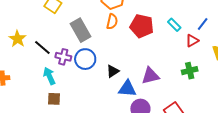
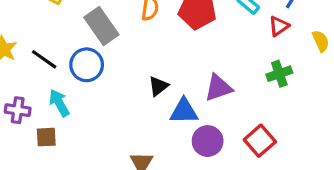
purple cross: (63, 57) -> (18, 110), moved
blue circle: (85, 59) -> (87, 65), moved
brown square: (54, 99) -> (46, 137), moved

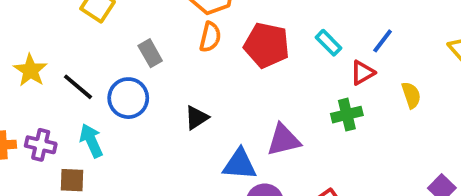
gray rectangle: (101, 26) -> (150, 53), size x0.6
green cross: (279, 74) -> (347, 115), moved
black triangle: (158, 86) -> (196, 118), moved

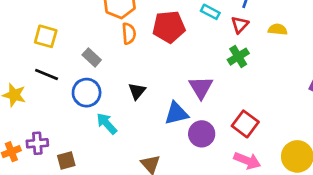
black line: (78, 87) -> (47, 75), moved
yellow semicircle: (411, 95) -> (278, 29), turned -48
purple triangle: (284, 140) -> (201, 87), turned -30
cyan arrow: (91, 141) -> (107, 124), moved

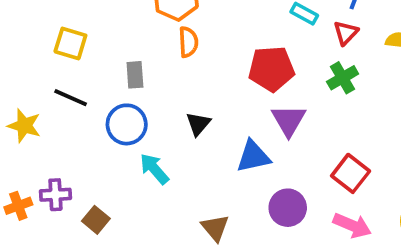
red pentagon: (169, 27) -> (272, 69), moved
gray rectangle: (92, 57) -> (135, 75), turned 42
purple circle: (202, 134) -> (288, 208), moved
brown square: (66, 160) -> (96, 220), turned -36

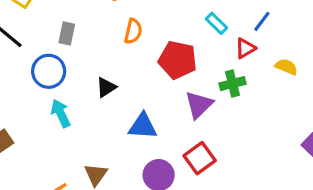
orange semicircle: (188, 42) -> (133, 31), moved
purple triangle: (289, 120) -> (199, 105), moved
red square: (351, 173) -> (200, 158), moved

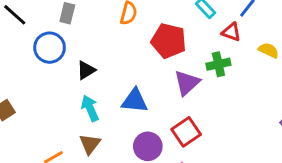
red triangle: (245, 48) -> (231, 32), turned 48
black triangle: (106, 87) -> (86, 70), moved
cyan arrow: (61, 113) -> (90, 108), moved

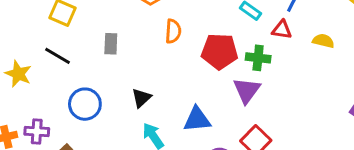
blue circle: (50, 48) -> (85, 104), moved
green cross: (218, 64) -> (258, 58), moved, turned 30

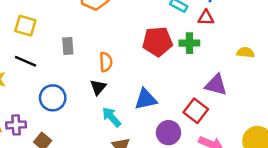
orange semicircle: (173, 31) -> (106, 62), moved
yellow semicircle: (323, 41) -> (246, 52), moved
purple triangle: (247, 90) -> (216, 85), moved, turned -45

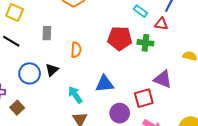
black triangle: (98, 87) -> (52, 70), moved
red square: (196, 111) -> (144, 98), turned 30

